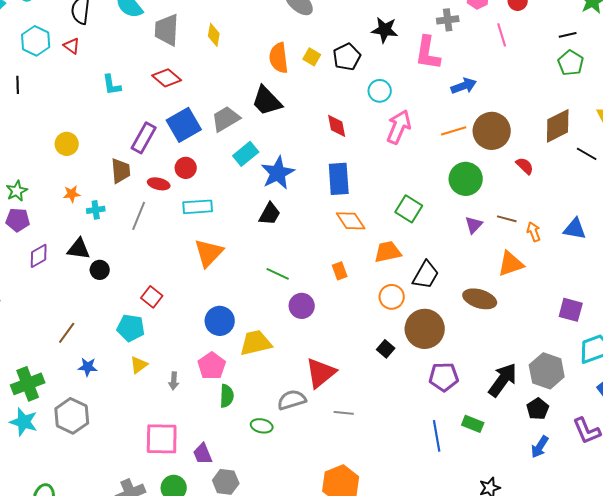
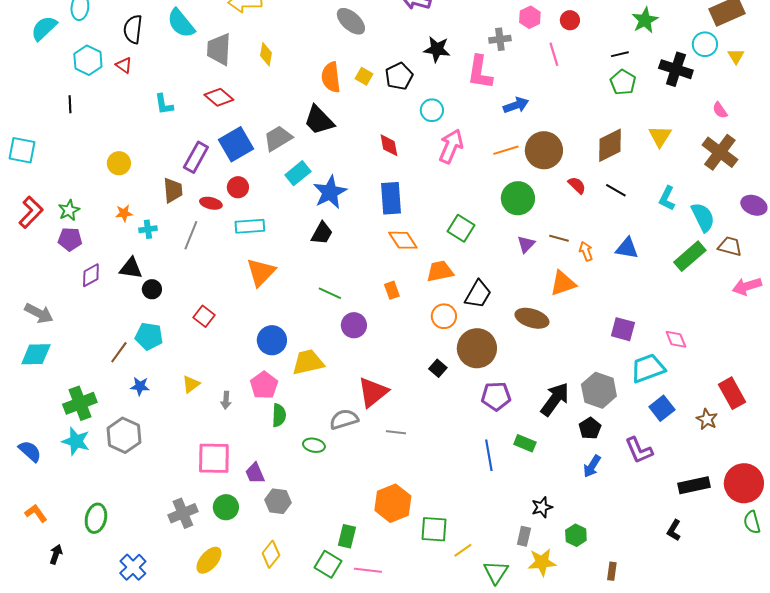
black line: (587, 154) -> (616, 190), moved
cyan pentagon: (131, 328) -> (149, 336), moved

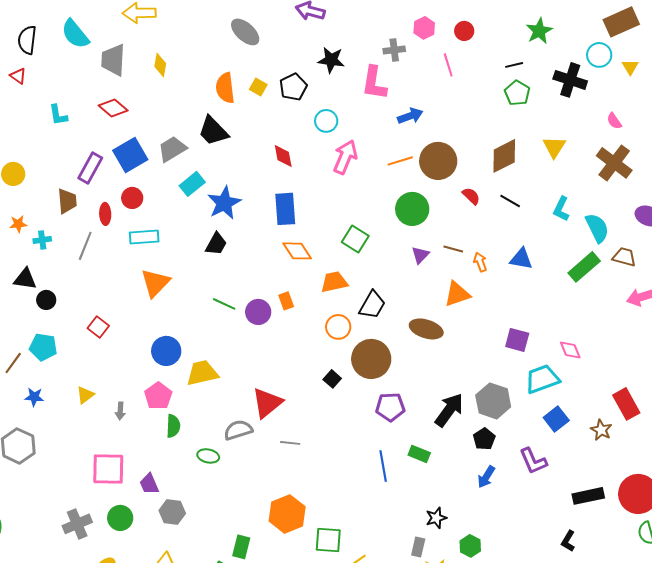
red ellipse: (211, 203) -> (105, 214), turned 75
purple circle: (354, 325) -> (258, 312), moved

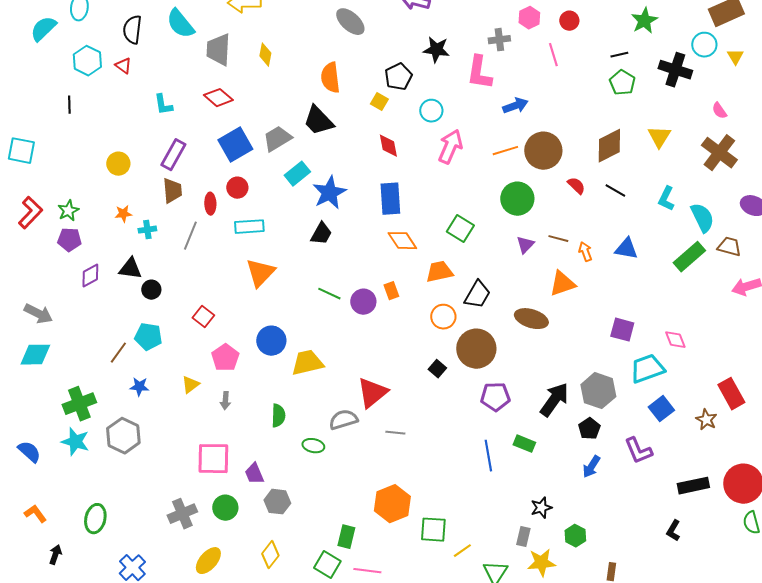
yellow square: (258, 87) -> (379, 102), moved
purple rectangle: (90, 168) -> (173, 155), moved
pink pentagon: (158, 396) -> (225, 358), moved

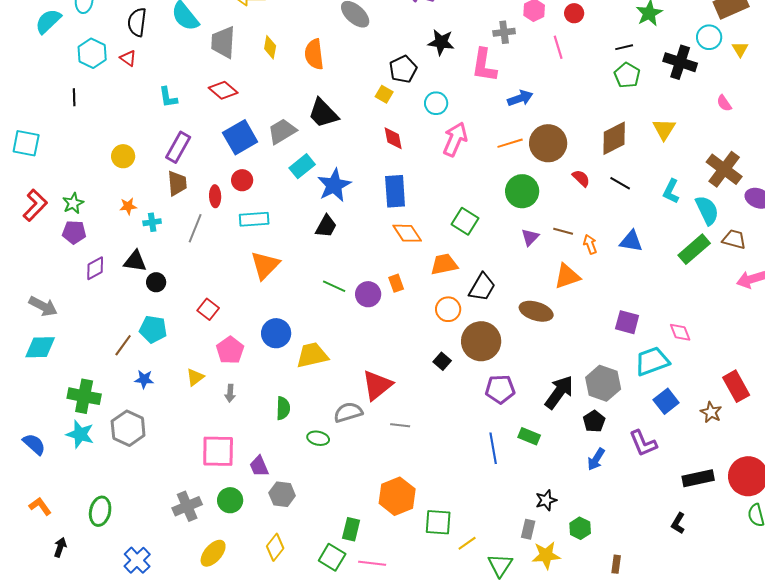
orange semicircle: (330, 78) -> (314, 54), moved
brown cross: (719, 153) -> (724, 169), moved
green cross: (79, 404) -> (84, 396), turned 32

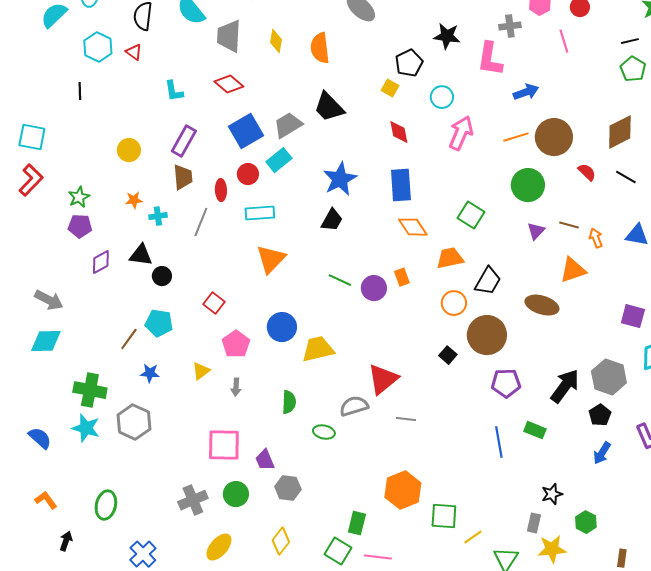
cyan rectangle: (302, 166) -> (279, 160), moved
red L-shape: (35, 205) -> (31, 180), moved

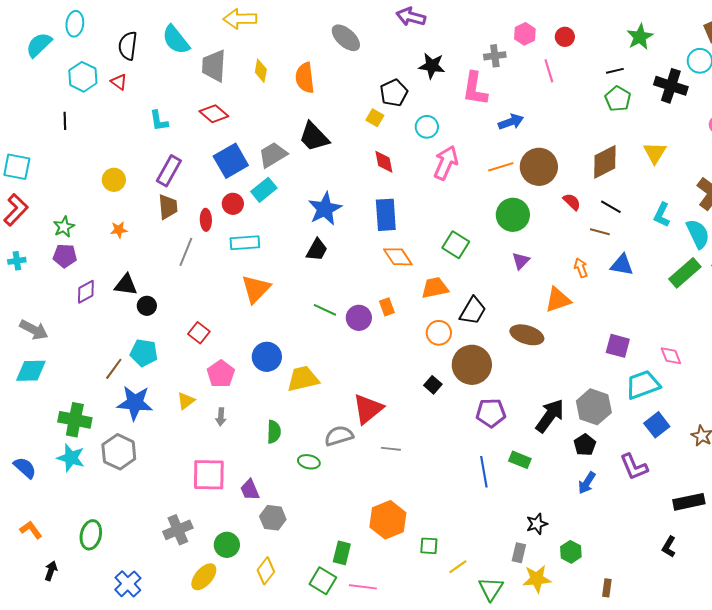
cyan cross: (158, 216) -> (17, 261), moved
brown line: (569, 225) -> (600, 232), moved
blue star: (150, 373) -> (135, 403), size x1.8
green circle: (236, 494) -> (227, 545), moved
green square: (444, 516) -> (429, 546), size x0.7

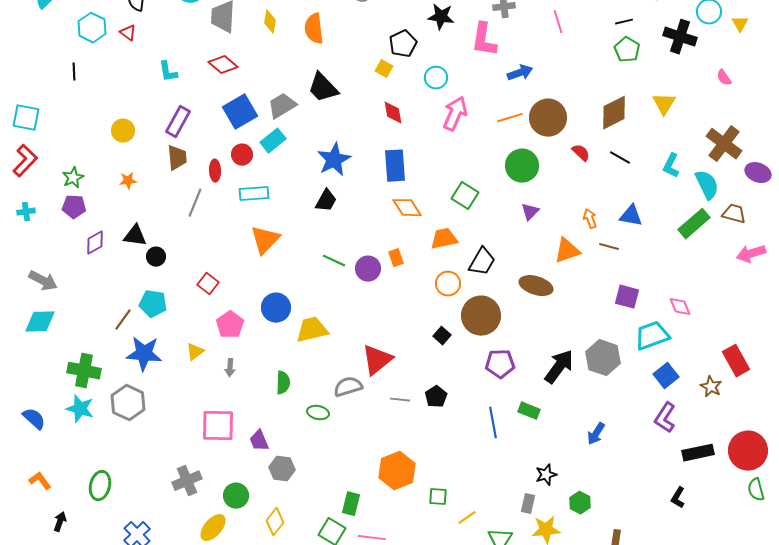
brown line: (600, 232) -> (609, 247), moved
black pentagon: (585, 445) -> (436, 397), moved
purple L-shape: (634, 467) -> (665, 418), moved, turned 56

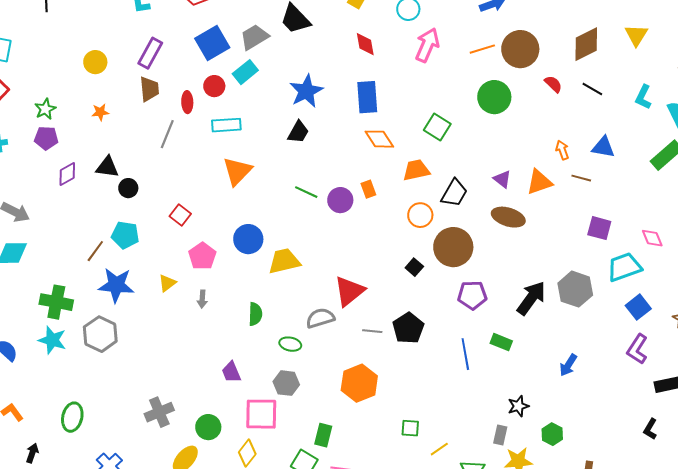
purple triangle: (530, 212) -> (502, 179), moved, turned -36
black pentagon: (436, 397) -> (408, 328), size x1.4
pink square: (218, 426) -> (261, 414), moved
gray hexagon: (282, 469) -> (286, 383), moved
orange hexagon: (397, 471) -> (359, 383), moved

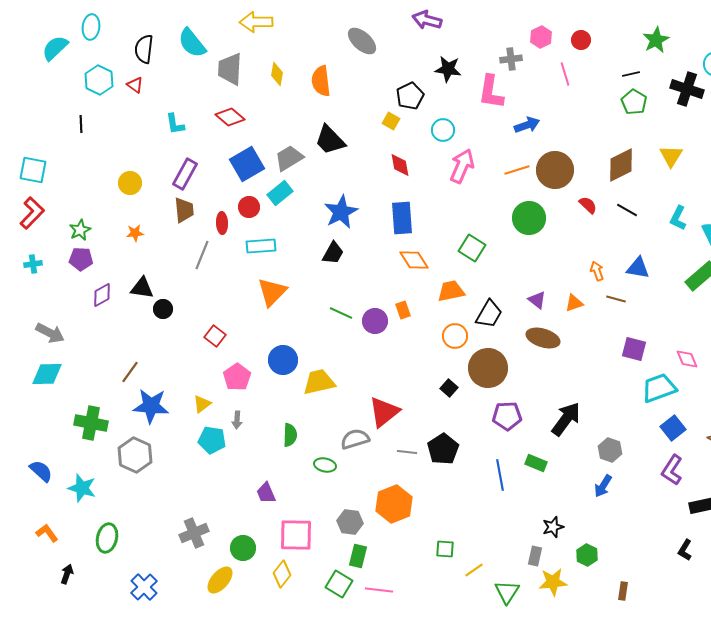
orange triangle: (539, 182) -> (574, 303), size x0.7
cyan pentagon: (125, 235) -> (212, 440), moved
gray hexagon: (575, 289) -> (610, 450), moved, size x0.7
cyan star: (52, 340) -> (82, 488), moved
gray hexagon: (286, 383) -> (350, 522), moved

